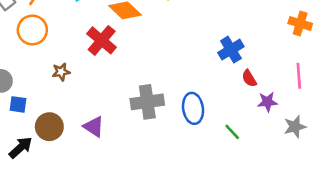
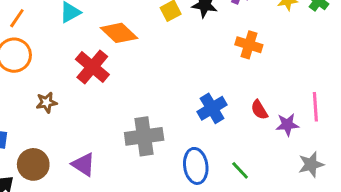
orange cross: (300, 23) -> (249, 45), moved
blue cross: (231, 50) -> (212, 108), moved
purple star: (267, 102) -> (287, 125), moved
blue ellipse: (193, 108) -> (196, 166), moved

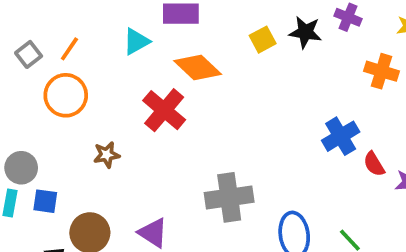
orange cross: (249, 45) -> (381, 71), moved
blue cross: (212, 108) -> (341, 136), moved

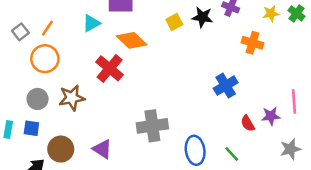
brown star: (107, 155) -> (72, 98), size x1.5
red semicircle: (374, 164) -> (248, 123), moved
gray circle: (21, 168) -> (38, 99), moved

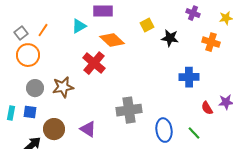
black star: (202, 17) -> (170, 38), moved
orange circle: (45, 59) -> (28, 55), moved
blue cross: (226, 86) -> (189, 77), turned 30

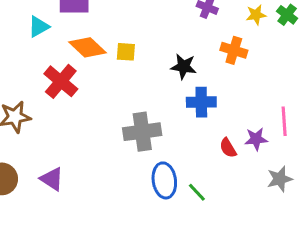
yellow square: (147, 25) -> (126, 52), moved, turned 32
black star: (170, 38) -> (184, 67), moved
gray cross: (129, 110) -> (142, 132), moved
green line: (194, 133) -> (197, 192), moved

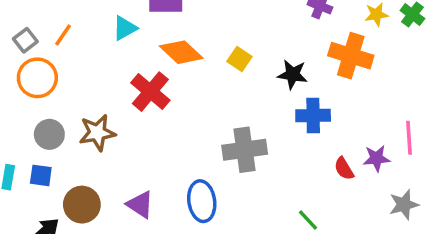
orange cross: (234, 50) -> (351, 56), size x1.4
yellow square: (126, 52) -> (239, 59), moved, turned 30
blue ellipse: (164, 180) -> (202, 201), moved

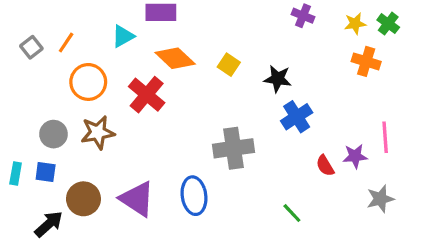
orange cross: (351, 56) -> (366, 61), moved, size x0.7
orange circle: (37, 78) -> (88, 82), moved
blue cross: (313, 116) -> (297, 117), turned -32
purple triangle: (140, 205) -> (137, 199), size x1.4

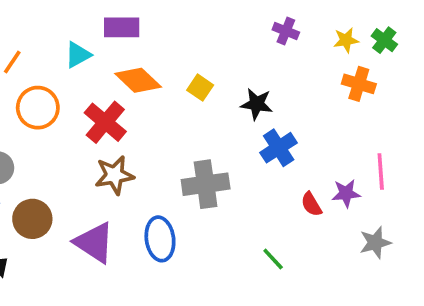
brown star: (98, 133) -> (114, 175), moved
brown circle: (83, 199) -> (32, 219), moved

